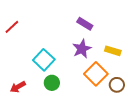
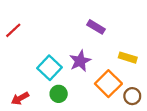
purple star: (82, 49) -> (80, 61), moved

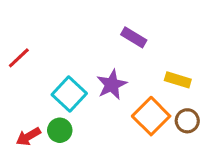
red line: (13, 30) -> (19, 58), moved
green circle: (59, 94) -> (60, 130), moved
brown circle: (132, 96) -> (187, 121), moved

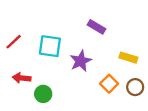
cyan square: (69, 94) -> (50, 46), moved, turned -35
orange square: (151, 116) -> (109, 84), size x0.7
red arrow: (28, 137) -> (22, 78), moved, turned 36

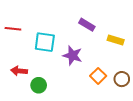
red line: (14, 42) -> (13, 29), moved, turned 49
yellow rectangle: (128, 58) -> (116, 40), moved
purple star: (81, 61) -> (73, 55), turned -30

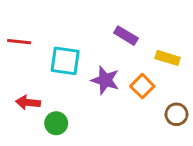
orange square: (98, 76) -> (142, 86), moved

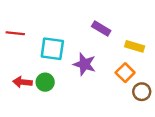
orange square: (142, 86) -> (125, 73), moved
green circle: (56, 123) -> (45, 82), moved

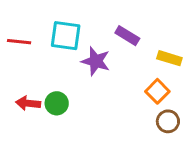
cyan square: (52, 49) -> (66, 36), moved
purple star: (84, 64) -> (96, 61), moved
brown circle: (142, 92) -> (168, 121), moved

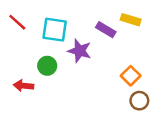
red line: (19, 42) -> (17, 22), moved, turned 36
yellow rectangle: (169, 58) -> (131, 20), moved
green circle: (57, 103) -> (47, 66), moved

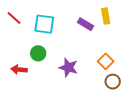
yellow rectangle: (131, 20) -> (106, 16), turned 63
purple star: (80, 51) -> (68, 67), moved

